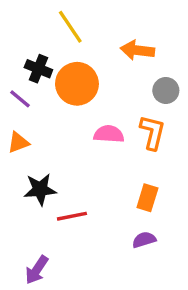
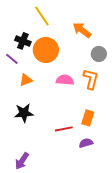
orange arrow: (137, 50) -> (82, 30), turned 30
orange triangle: (18, 142) -> (26, 80), moved
red line: (72, 216) -> (64, 129), moved

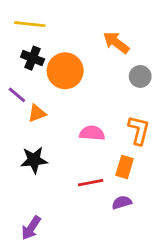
yellow line: (42, 16) -> (30, 24), moved, turned -50
purple line: (12, 59) -> (17, 95), moved
orange L-shape: (91, 79) -> (139, 130), moved
pink semicircle: (65, 80) -> (92, 133), moved

